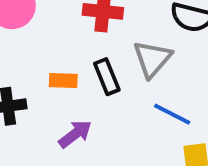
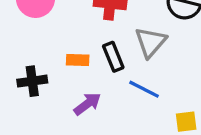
blue line: (172, 114) -> (144, 89), moved

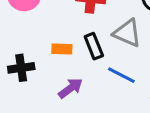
gray triangle: (151, 42) -> (127, 33), turned -48

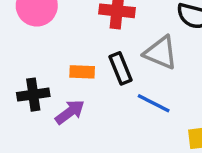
purple arrow: (71, 88) -> (70, 112), moved

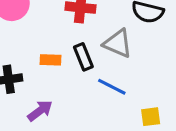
purple arrow: (70, 112) -> (40, 111), moved

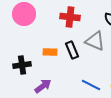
blue line: (112, 87) -> (91, 85), moved

